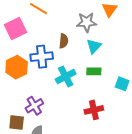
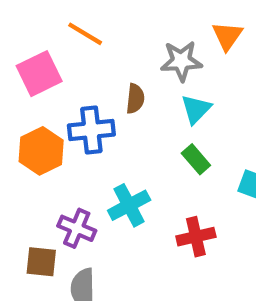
green rectangle: (94, 71) -> (196, 159), turned 48
cyan cross: (66, 76) -> (129, 205), moved
purple cross: (34, 106) -> (77, 228), turned -36

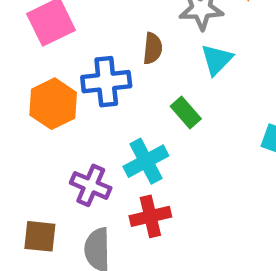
green rectangle: (196, 159) -> (186, 113), moved
red cross: (196, 237) -> (150, 216), moved
brown square: (41, 262) -> (40, 236), moved

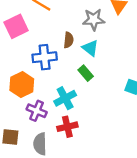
cyan triangle: (217, 59) -> (90, 48), moved, turned -36
orange hexagon: (53, 104) -> (22, 85), moved

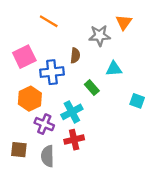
pink square: (16, 26) -> (24, 57), moved
cyan triangle: (90, 48) -> (114, 69), moved, turned -42

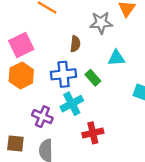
blue cross: (52, 72) -> (64, 74), moved
orange hexagon: (30, 99) -> (21, 75), moved
red cross: (74, 140) -> (93, 133), moved

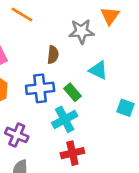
cyan triangle: (116, 58) -> (98, 70), turned 30
cyan cross: (72, 104) -> (65, 119), moved

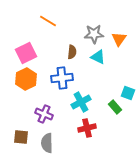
orange triangle: (110, 16) -> (119, 39), moved
cyan triangle: (98, 70) -> (98, 57), moved
green rectangle: (72, 92) -> (115, 107), moved

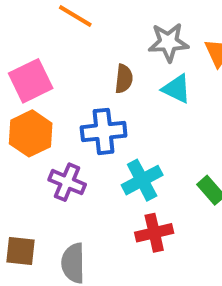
purple cross: (44, 114) -> (67, 182), moved

